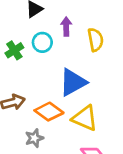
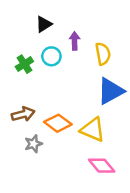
blue triangle: (73, 82) -> (111, 91), moved
gray star: (34, 138) -> (33, 144), moved

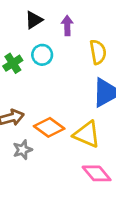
purple arrow: (75, 41) -> (67, 25), moved

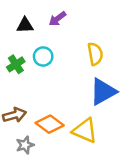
black triangle: (34, 20) -> (25, 25), moved, turned 30
purple arrow: (67, 25) -> (57, 19), moved, turned -126

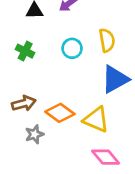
cyan circle: (43, 56) -> (72, 48), moved
green cross: (16, 64) -> (25, 51), turned -30

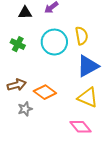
cyan circle: (72, 48) -> (54, 42), size x1.6
yellow triangle: (96, 120) -> (88, 97), moved

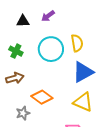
brown arrow: (17, 85) -> (15, 78), moved

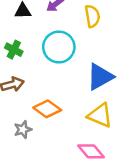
yellow semicircle: (77, 43) -> (92, 16), moved

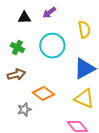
yellow semicircle: (92, 16) -> (84, 30), moved

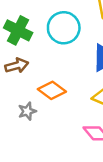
green cross: (17, 48) -> (18, 30), size x1.5

